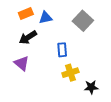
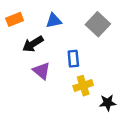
orange rectangle: (26, 13) -> (15, 19), moved
purple triangle: (22, 63) -> (41, 71), moved

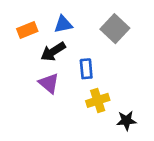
orange rectangle: (15, 19) -> (27, 30), moved
black arrow: (33, 44) -> (53, 52), moved

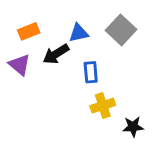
blue triangle: (63, 24) -> (79, 33), moved
purple triangle: (49, 83) -> (20, 65), moved

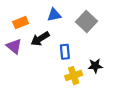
blue triangle: (79, 33) -> (54, 15), moved
black star: (133, 127) -> (95, 66), moved

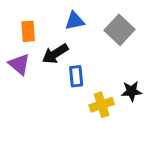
orange rectangle: (21, 23) -> (28, 31), turned -72
blue rectangle: (65, 52) -> (76, 76), moved

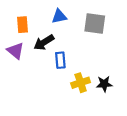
gray square: (120, 30) -> (95, 23), turned -35
black star: (132, 91) -> (104, 84), moved

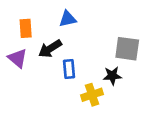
gray square: (95, 23) -> (127, 49), moved
black star: (104, 84) -> (112, 76), moved

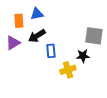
blue triangle: (68, 19) -> (37, 14), moved
purple triangle: (18, 58) -> (13, 43), turned 49

